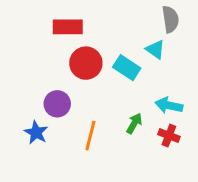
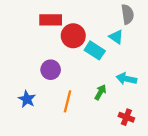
red circle: (86, 63) -> (73, 36), moved
purple circle: (57, 104) -> (51, 70), moved
red cross: (169, 136) -> (126, 117), moved

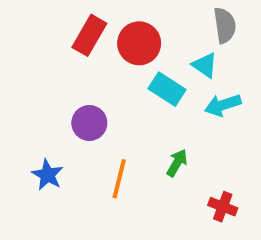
red rectangle: (51, 20) -> (89, 35), turned -60
red circle: (73, 36) -> (139, 43), moved
cyan arrow: (126, 79) -> (223, 105), moved, turned -30

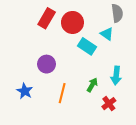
cyan arrow: (223, 105) -> (116, 75), moved, turned -66
red cross: (223, 207) -> (109, 104), moved, turned 32

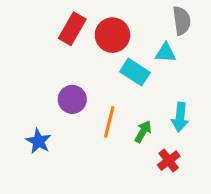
cyan triangle: (107, 34) -> (166, 53), turned -32
orange line: (62, 93) -> (109, 122), moved

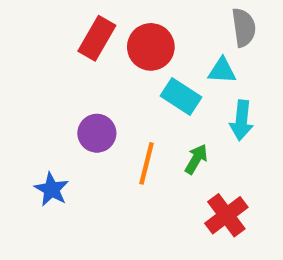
cyan arrow: (180, 117) -> (241, 120), moved
green arrow: (143, 132) -> (196, 159), moved
red cross: (169, 161) -> (226, 215), size x1.4

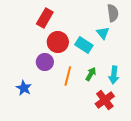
red circle: (151, 47) -> (58, 42), moved
cyan triangle: (222, 71) -> (103, 33), turned 48
cyan arrow: (241, 120) -> (114, 75), moved

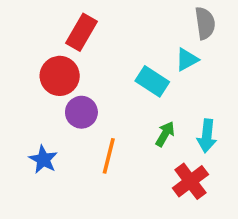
cyan triangle: (103, 33) -> (187, 60), turned 40
red circle: (58, 42) -> (60, 76), moved
orange line: (68, 76) -> (109, 156), moved

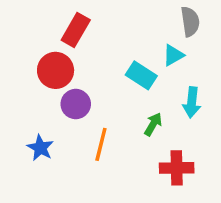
cyan arrow: (207, 136) -> (192, 102), moved
red cross: (190, 181) -> (177, 168), turned 36

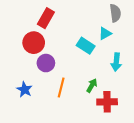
green arrow: (153, 124) -> (92, 85), moved

